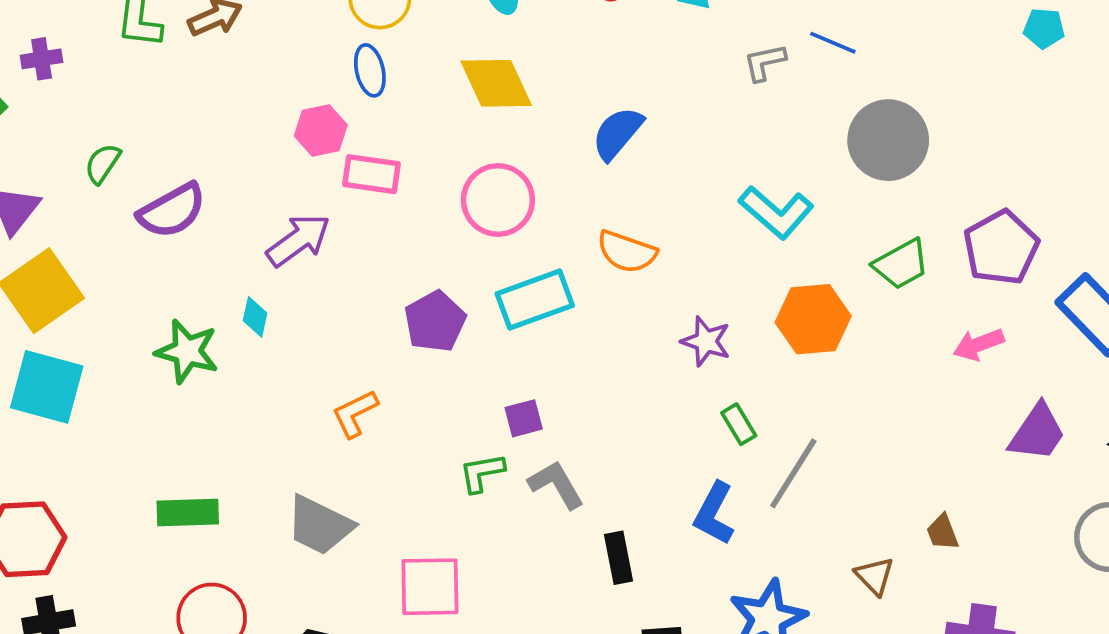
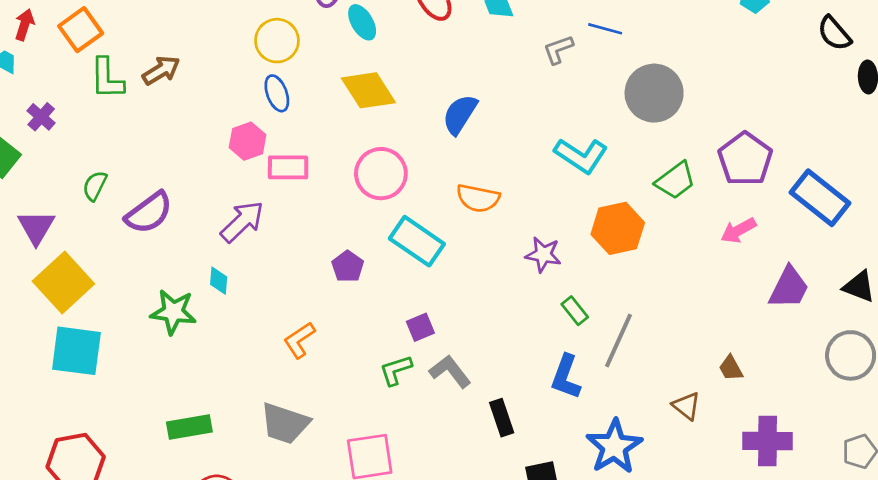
purple cross: (42, 59) -> (41, 117), turned -32
cyan rectangle: (535, 300) -> (417, 241), turned 62
purple pentagon: (435, 321) -> (348, 267), size x0.7

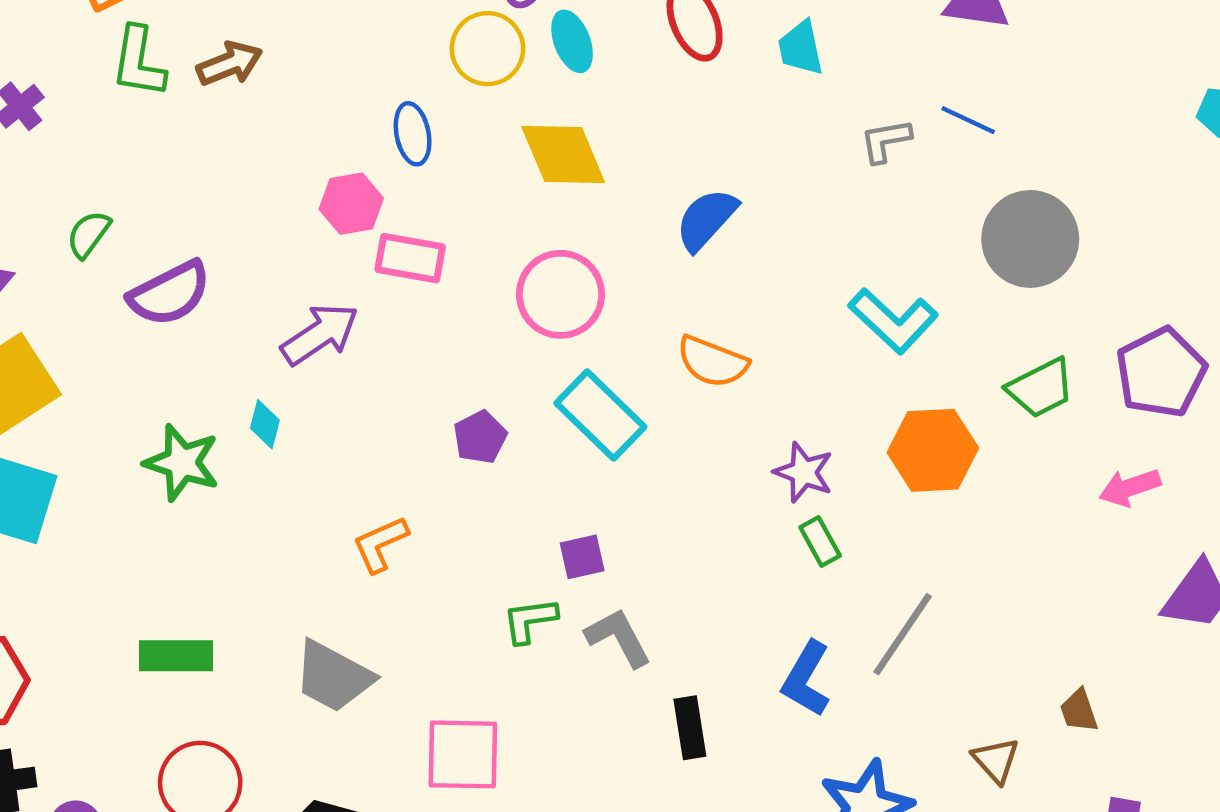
yellow circle: (277, 41) -> (487, 49), moved
green rectangle: (575, 311) -> (820, 541), moved

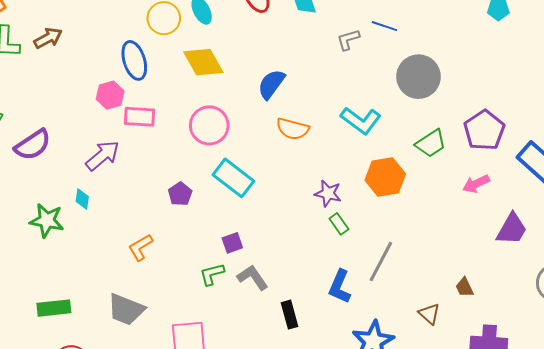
blue ellipse: (413, 134) -> (134, 60), size x1.4
orange semicircle: (712, 362) -> (293, 129), moved

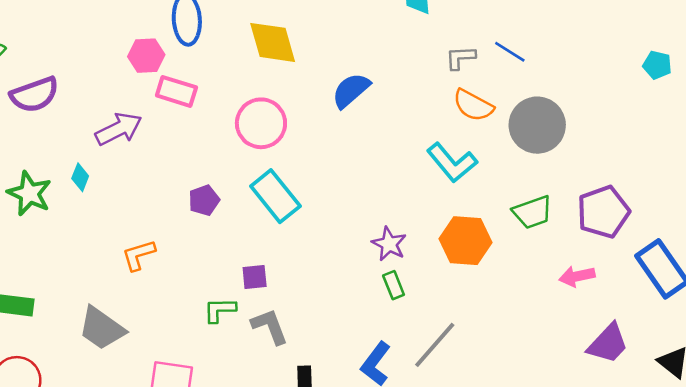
orange semicircle: (293, 129) -> (473, 105), moved

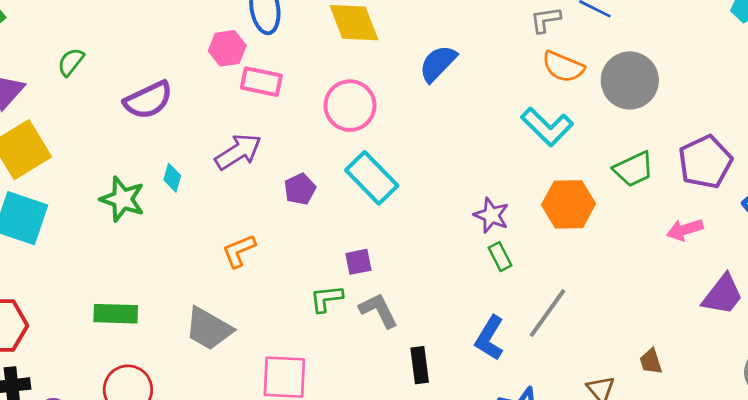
purple semicircle: (34, 95) -> (148, 100), moved
purple arrow: (119, 129) -> (238, 152), moved

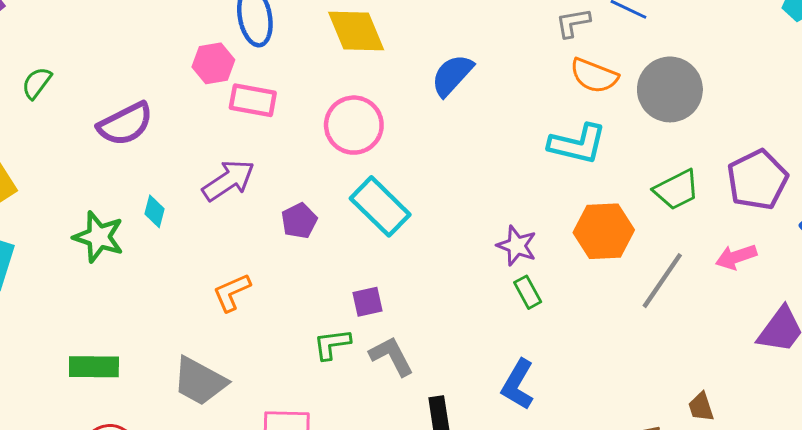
cyan L-shape: (547, 127) -> (577, 144), turned -30
gray line: (548, 313) -> (662, 281), moved

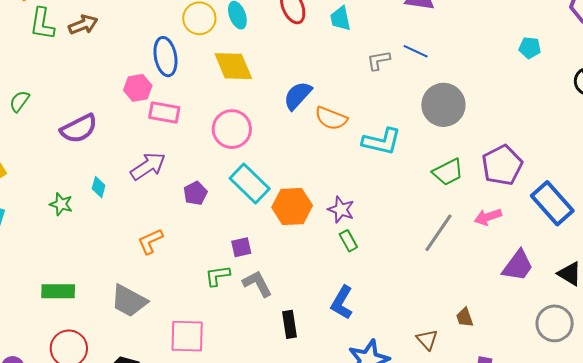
orange semicircle: (594, 76) -> (331, 118), moved
orange hexagon: (604, 231) -> (292, 206), moved
green star: (99, 237) -> (61, 204), size x0.7

